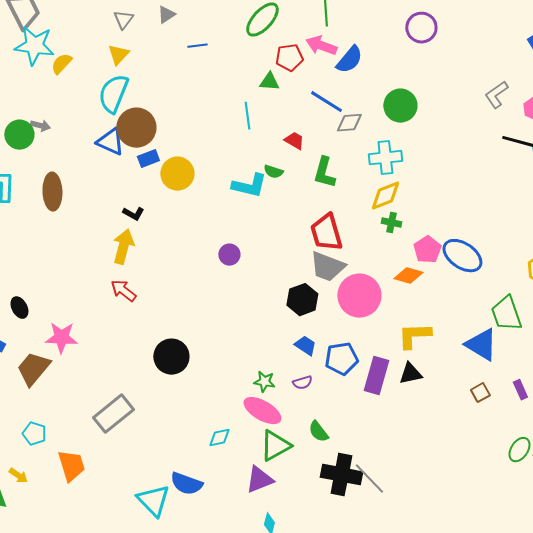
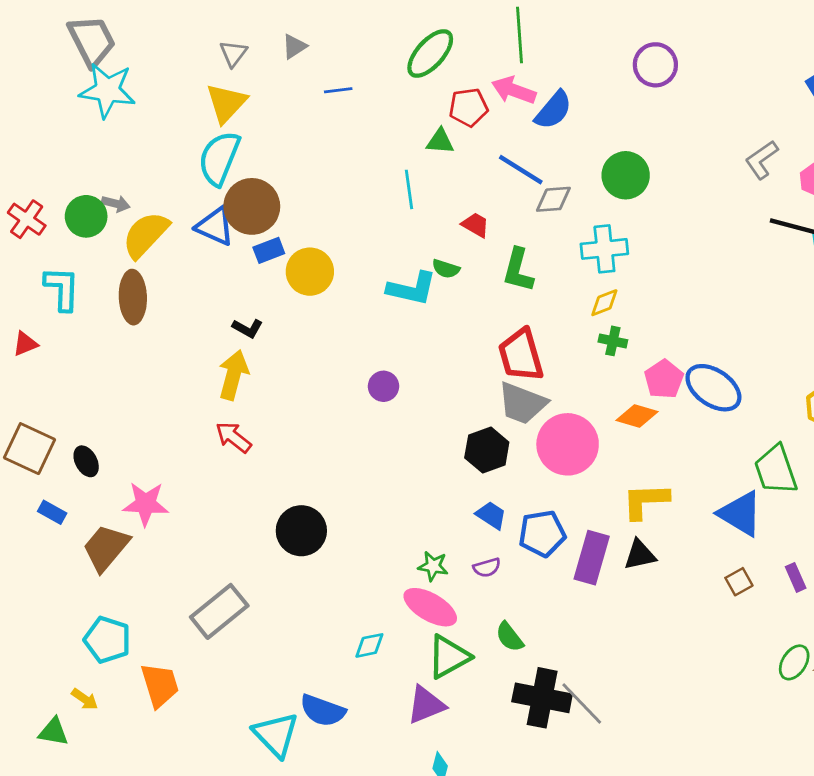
yellow triangle: (118, 55) -> (226, 103), size x1.4
yellow semicircle: (61, 64) -> (146, 235), moved, size x1.6
yellow diamond: (385, 196) -> (604, 303), size x0.7
cyan pentagon: (34, 434) -> (107, 640), size x1.4

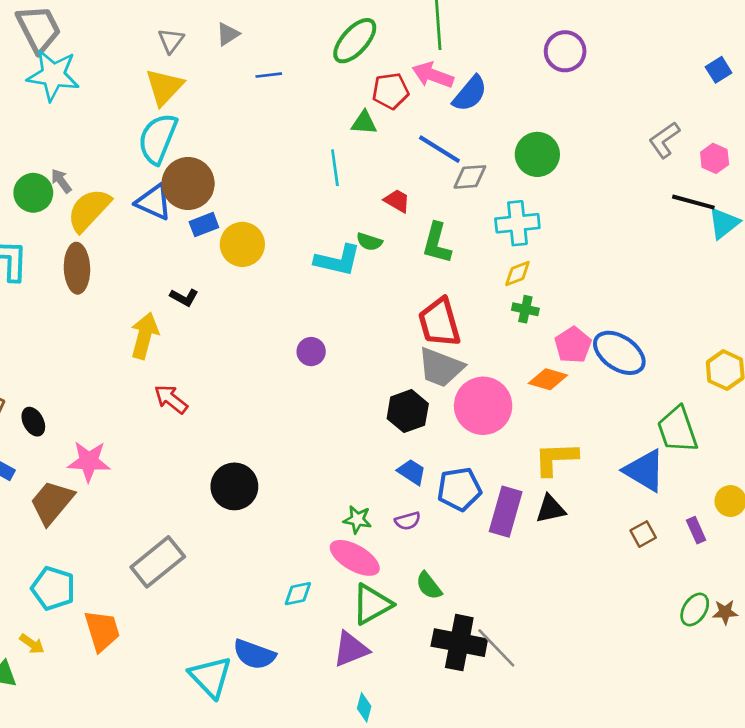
gray arrow: (116, 204) -> (61, 181), turned -140
yellow arrow: (233, 375) -> (144, 336), moved

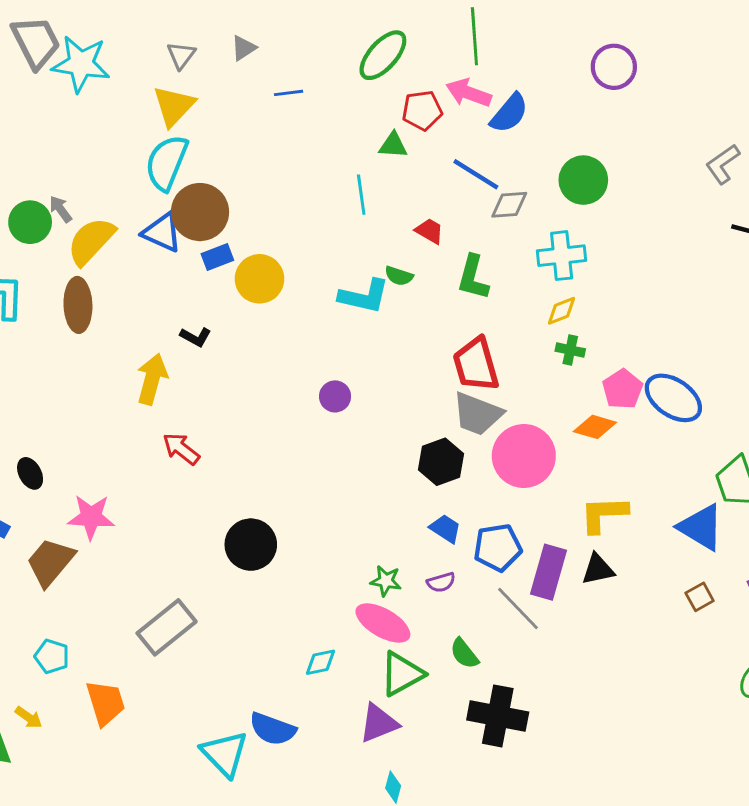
cyan star: (53, 75) -> (81, 64), moved
cyan pentagon: (53, 588) -> (52, 656), size x0.7
gray line: (496, 648) -> (518, 608), moved

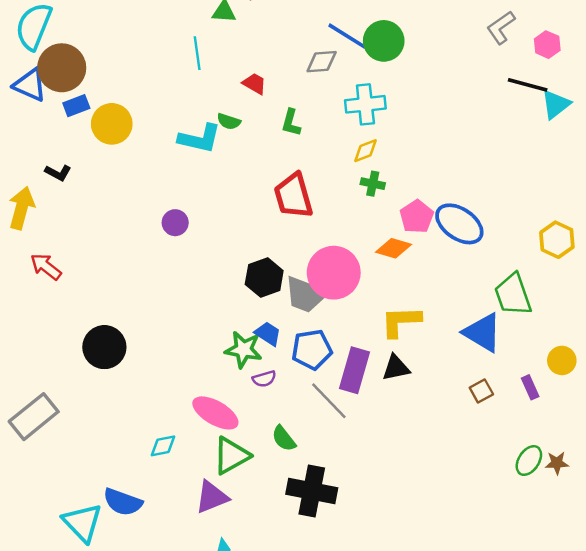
blue line: (476, 174) -> (347, 36), moved
green L-shape: (473, 277) -> (291, 123), size x0.7
gray trapezoid: (477, 414) -> (306, 295), moved
green star: (386, 581) -> (243, 350), moved, size x1.4

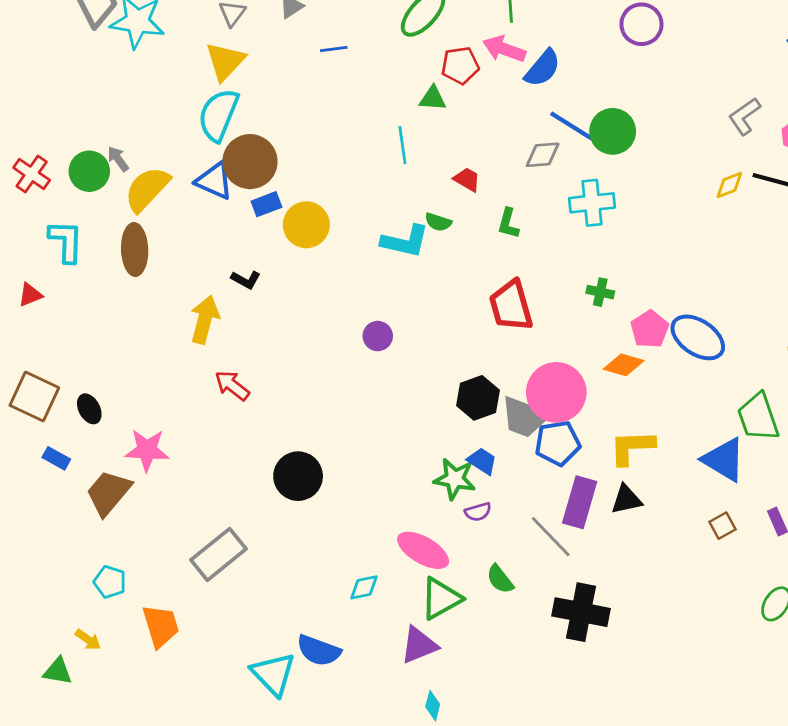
yellow diamond: (365, 151) -> (729, 185), moved
blue pentagon: (312, 350) -> (558, 443), moved
black cross: (312, 491) -> (581, 612), moved

